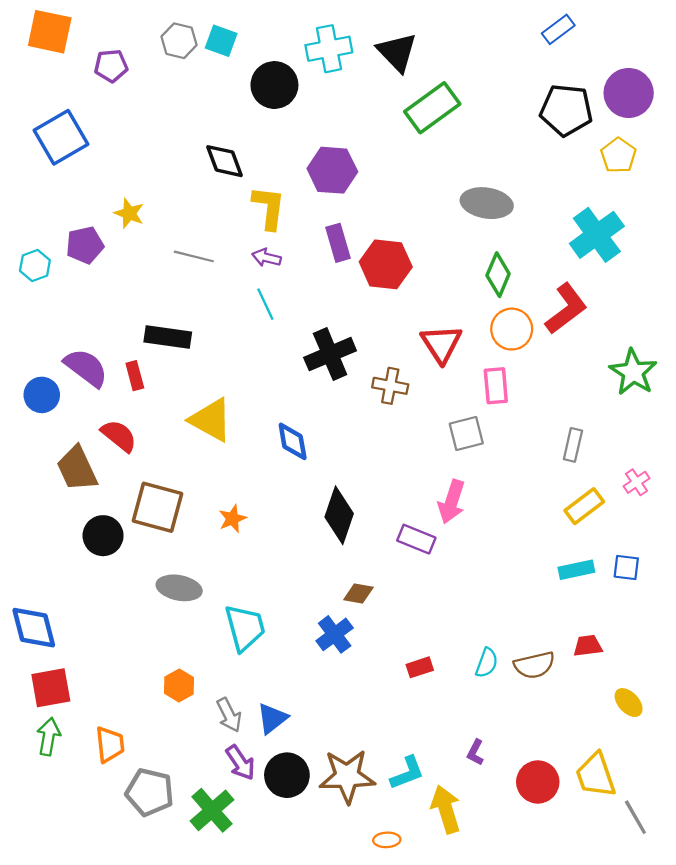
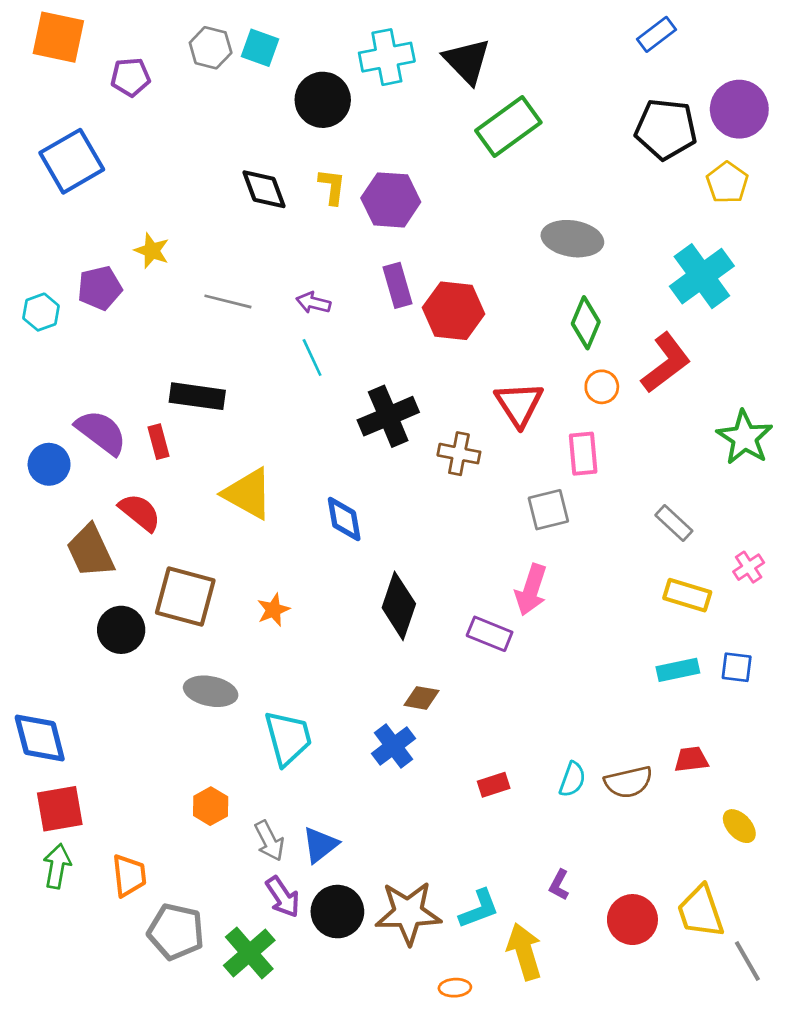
yellow L-shape: (269, 208) -> (332, 187), moved, size x0.7
orange circle: (512, 329) -> (602, 387), size x0.7
gray rectangle: (573, 445) -> (674, 523), turned -60
yellow rectangle: (584, 506) -> (687, 595), turned 54

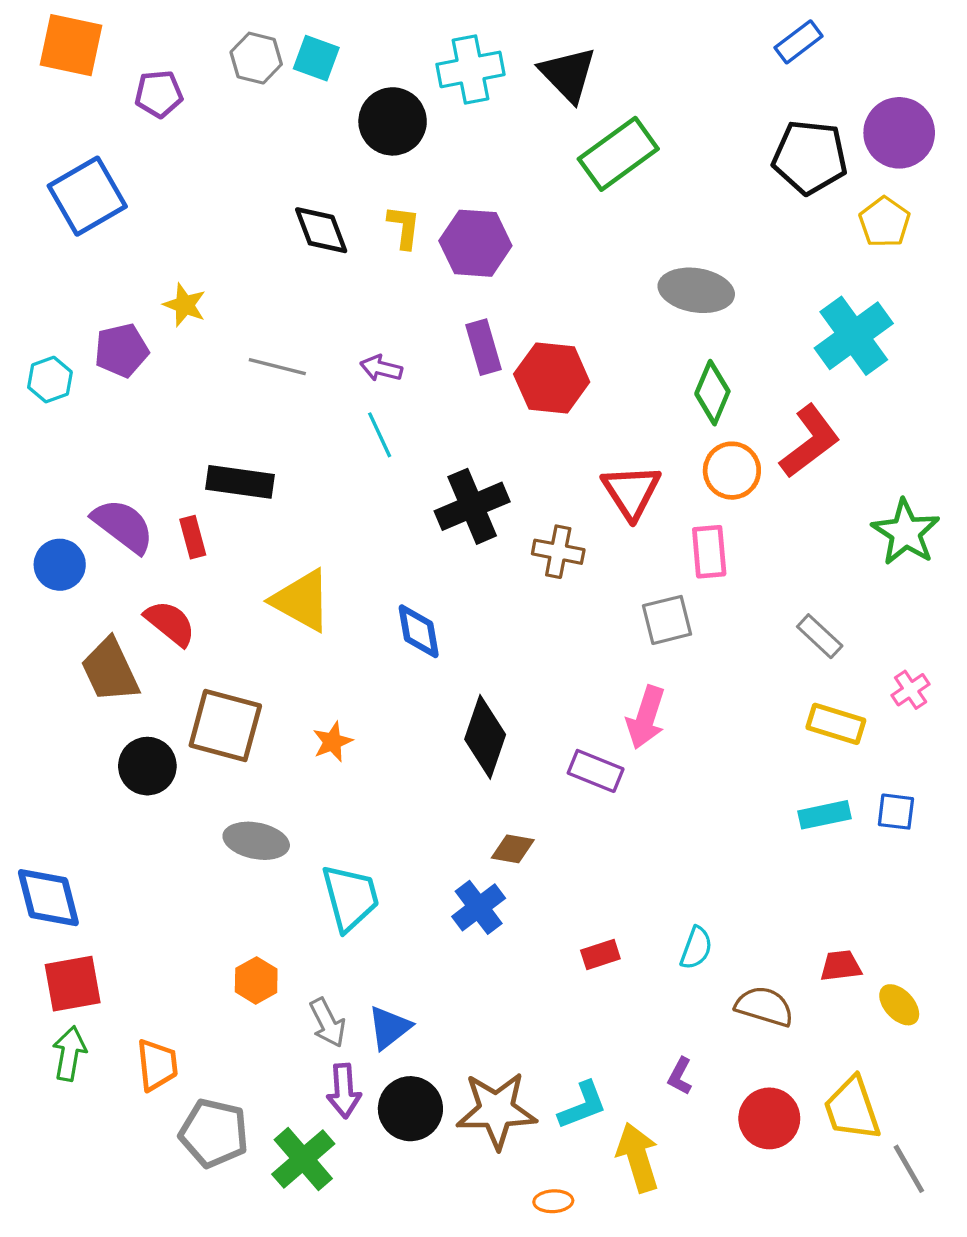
orange circle: (602, 387) -> (732, 471), size x1.4
red trapezoid: (691, 759) -> (841, 966), moved
brown semicircle: (628, 782) -> (764, 1006), moved, turned -150
purple arrow: (283, 897) -> (344, 1091), turned 30

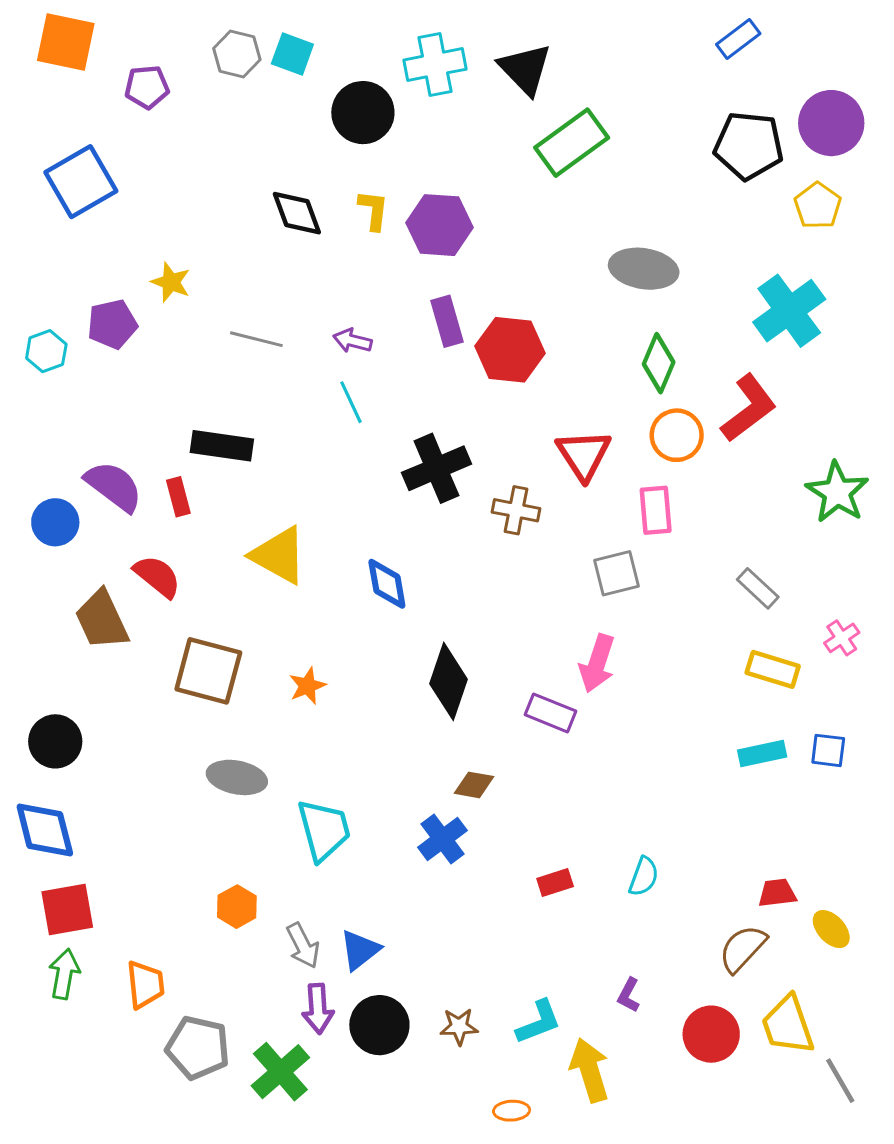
black circle: (147, 766) -> (55, 741), moved
brown semicircle: (764, 1006) -> (743, 949), moved, turned -64
brown star: (496, 1110) -> (459, 1027), size x0.5

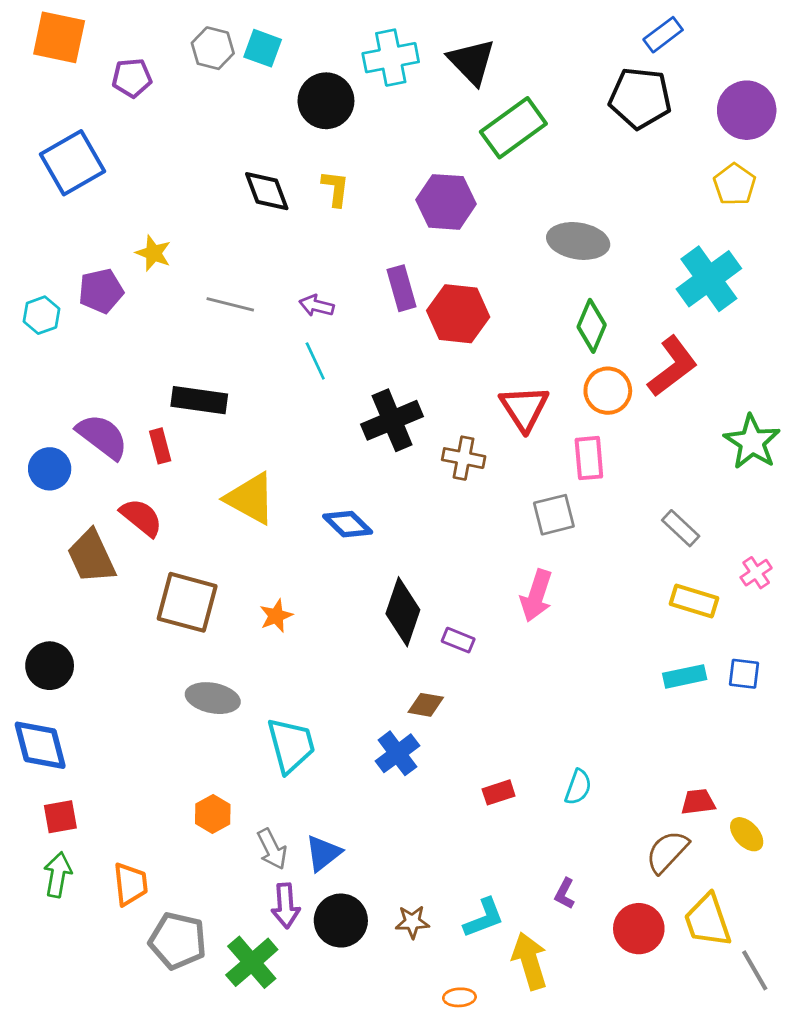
black pentagon: (749, 146) -> (640, 98), moved
purple hexagon: (439, 225) -> (446, 202), moved
blue diamond: (387, 584) -> (348, 524), turned -36
purple rectangle: (551, 713) -> (458, 640), moved, size x0.7
red square: (67, 910) -> (60, 817), size x0.7

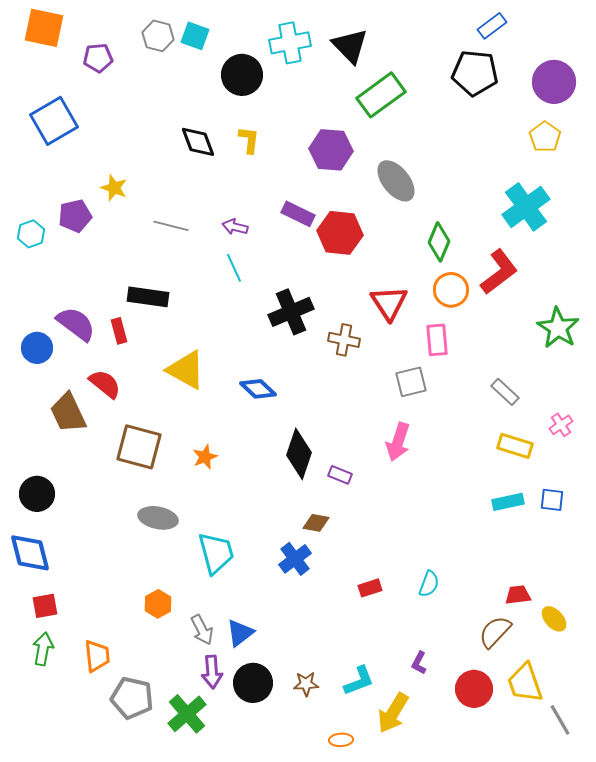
gray ellipse: (578, 241) -> (396, 181), moved, turned 42
purple rectangle: (402, 288) -> (298, 214), turned -48
yellow arrow: (530, 961) -> (393, 713), turned -132

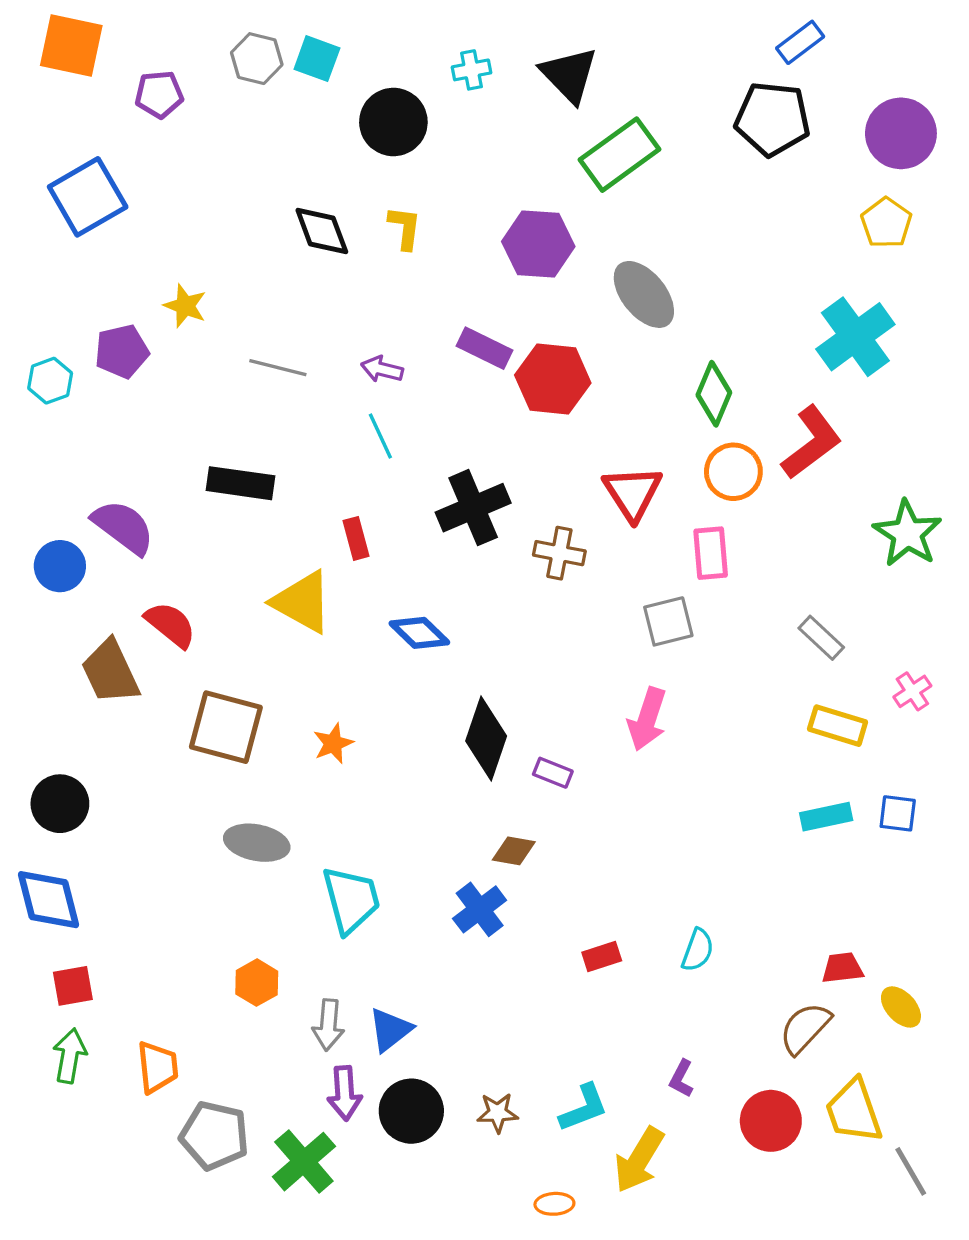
cyan cross: (290, 43) -> (471, 70), size x0.6
red rectangle: (119, 331) -> (356, 538), moved
gray arrow: (202, 630) -> (328, 1025), turned 32

